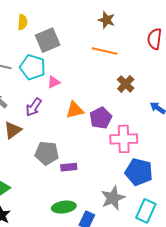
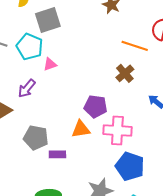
orange line: (105, 51) -> (135, 46), moved
orange triangle: (75, 110) -> (81, 129), moved
purple pentagon: (101, 118) -> (95, 106), turned 30

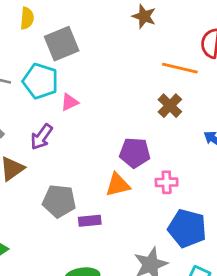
pink cross: (117, 130) -> (167, 182), size x0.6

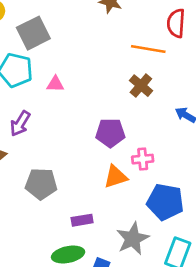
pink triangle: (70, 102) -> (55, 84), moved, turned 30
orange triangle: (118, 185) -> (116, 177), moved
purple rectangle: (90, 221) -> (82, 220), moved

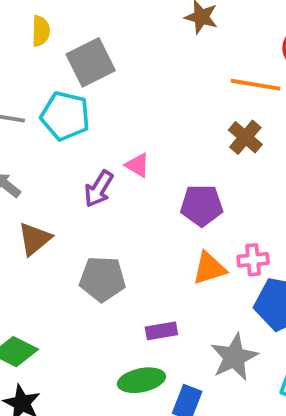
pink triangle: (55, 84) -> (138, 165), moved, turned 30
purple arrow: (20, 123) -> (99, 189), moved
pink cross: (143, 159) -> (253, 260), moved

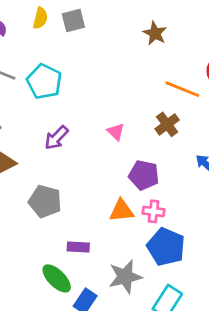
gray square: (91, 62) -> (73, 21), moved, size x0.7
pink triangle: (138, 165) -> (116, 132), moved
purple pentagon: (202, 205) -> (144, 175), moved
green ellipse: (141, 380) -> (57, 278), turned 44

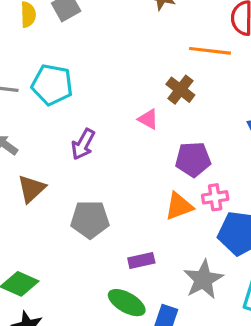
brown cross: (167, 124) -> (180, 90), moved

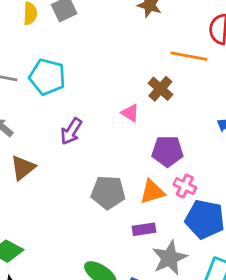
pink cross: (215, 197) -> (185, 186), turned 30
gray pentagon: (90, 219) -> (108, 192), moved
purple rectangle: (141, 261) -> (144, 229), moved

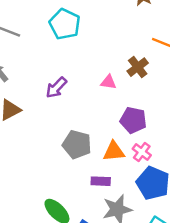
cyan pentagon: (47, 77) -> (65, 24), moved
pink triangle: (130, 113) -> (108, 82), turned -35

